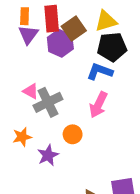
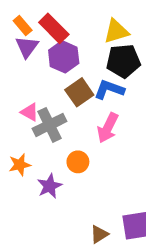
orange rectangle: (25, 16) -> (23, 26), turned -42
red rectangle: (52, 19) -> (54, 28), turned -40
brown square: (74, 28) -> (79, 92), moved

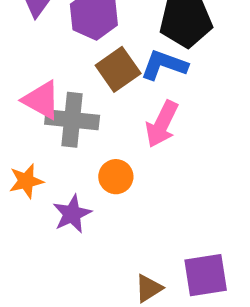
pink triangle: (30, 112) -> (41, 100), size x1.4
gray cross: (50, 125) -> (72, 120), turned 32

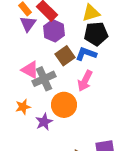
gray cross: (72, 120) -> (44, 79), turned -30
orange circle: (116, 177) -> (64, 105), size x1.6

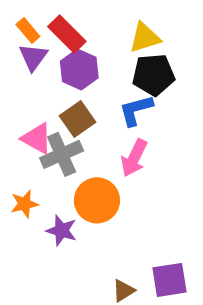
blue L-shape: (86, 54) -> (136, 110), turned -35
brown square: (65, 56) -> (77, 119), moved
purple star: (44, 122) -> (62, 230), turned -30

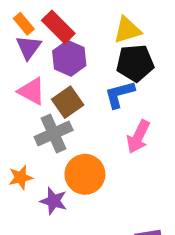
pink triangle: (37, 138) -> (32, 91), moved
pink arrow: (134, 158) -> (138, 137), moved

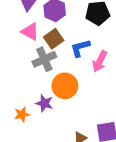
blue L-shape: (119, 94) -> (80, 48), moved
orange star: (21, 177) -> (22, 115), moved

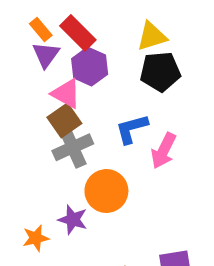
pink triangle: (30, 32) -> (66, 93), moved
brown square: (54, 39) -> (64, 120), moved

